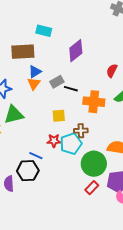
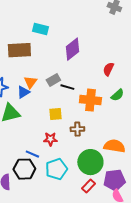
blue triangle: (35, 72) -> (23, 92), moved
cyan pentagon: (71, 144) -> (56, 169), moved

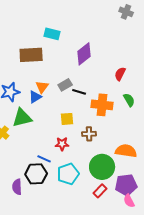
green semicircle: (117, 95) -> (129, 100), turned -80

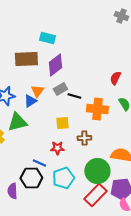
purple diamond: (84, 54) -> (55, 65), moved
red rectangle: (100, 191) -> (95, 195), size x1.6

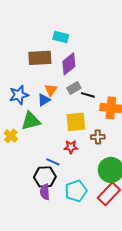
yellow square: (62, 123) -> (76, 122), size x1.5
cyan pentagon: (63, 178) -> (76, 191), moved
purple semicircle: (12, 191) -> (45, 192), moved

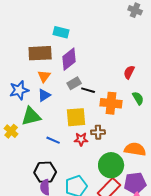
orange triangle: (51, 90) -> (44, 76), moved
red star: (71, 147) -> (81, 139), moved
blue line: (53, 162) -> (53, 140), moved

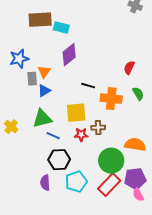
brown rectangle: (40, 53) -> (40, 20), moved
gray rectangle: (74, 83) -> (32, 79), moved, turned -64
blue star: (19, 90) -> (19, 59), moved
green triangle: (31, 116) -> (42, 119), moved
black hexagon: (45, 172) -> (59, 160), moved

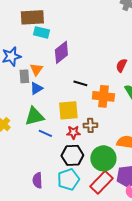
cyan rectangle: (61, 28) -> (41, 32), moved
black hexagon: (59, 160) -> (72, 155), moved

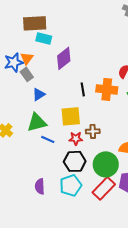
orange triangle: (36, 69) -> (27, 58), moved
gray rectangle: (24, 76) -> (27, 74), moved, turned -32
black line: (80, 83) -> (83, 89), turned 64
orange cross: (103, 96) -> (107, 89), moved

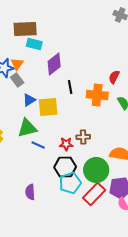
black line: (83, 89) -> (70, 87), moved
yellow square: (71, 116) -> (48, 107), moved
cyan pentagon: (71, 185) -> (70, 183), moved

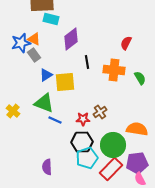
orange triangle: (17, 64) -> (34, 39), turned -40
red semicircle: (114, 77) -> (126, 43), moved
green triangle: (27, 128) -> (44, 103), turned 35
brown cross: (83, 137) -> (100, 112), turned -32

